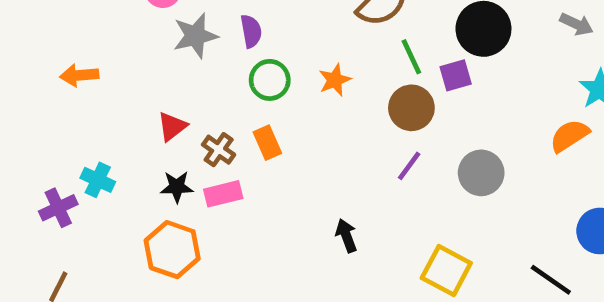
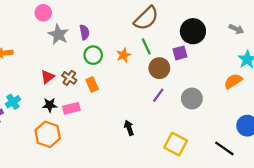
gray star: (195, 36) -> (58, 34), turned -30
green line: (411, 57) -> (146, 46), moved
brown cross: (219, 150) -> (69, 78), moved
cyan cross: (98, 180) -> (13, 102), turned 32

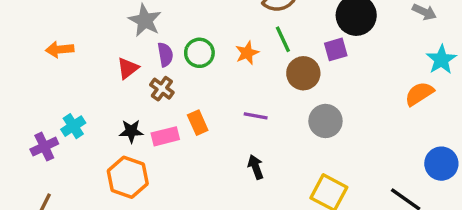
purple semicircle: (84, 32) -> (165, 55), moved
red triangle: (48, 77) -> (128, 68), moved
orange rectangle: (92, 84) -> (198, 123), moved
purple line: (158, 95) -> (256, 116), moved, turned 64
gray circle: (192, 98) -> (325, 121), moved

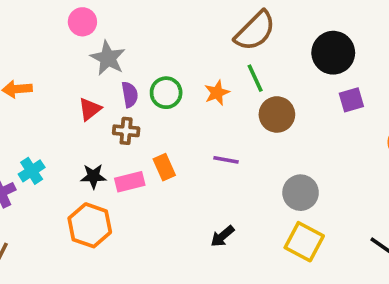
purple square: (336, 49) -> (351, 100), moved
brown cross: (162, 89) -> (126, 131), turned -30
gray circle: (325, 121) -> (301, 193), moved
black arrow: (256, 167) -> (222, 236), moved, turned -110

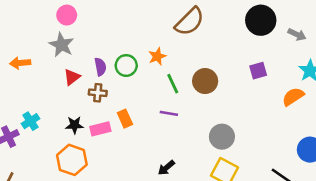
black circle: (333, 53) -> (261, 20), moved
gray star: (108, 58) -> (62, 45), moved
green line: (255, 78) -> (173, 84), moved
orange star: (217, 93) -> (157, 56), moved

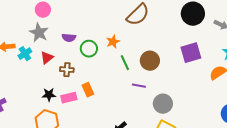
purple semicircle: (100, 67) -> (69, 38), moved, turned 104
purple square: (258, 71) -> (191, 53), size x1.5
purple line: (169, 113) -> (139, 86), moved
cyan cross: (30, 121) -> (25, 54), moved

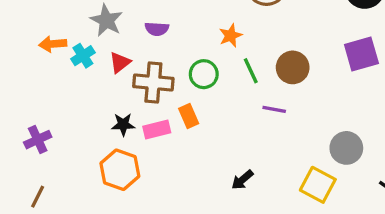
green circle: (89, 49) -> (204, 74), moved
brown cross: (67, 70) -> (153, 83), size x1.6
gray circle: (163, 104) -> (346, 148), moved

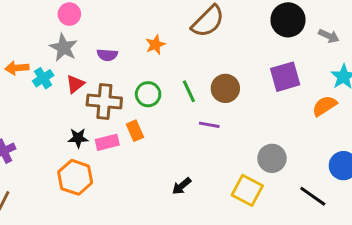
orange star: (231, 36) -> (155, 45), moved

